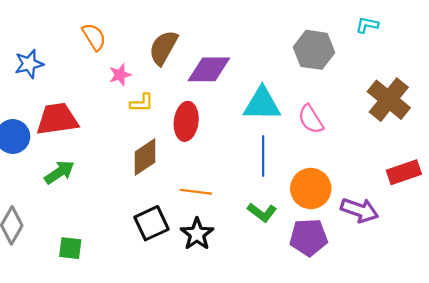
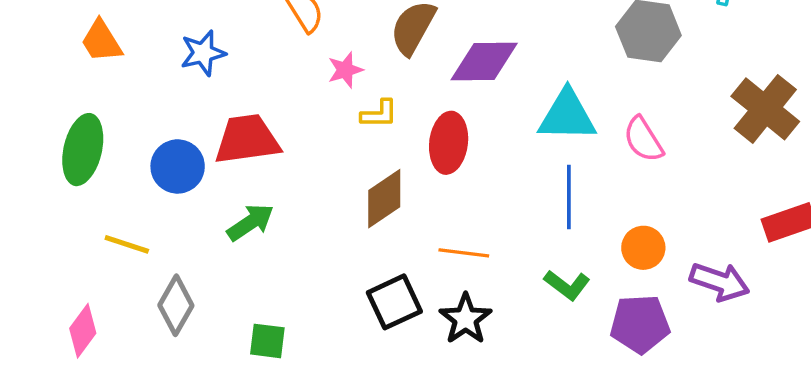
orange circle: (311, 189) -> (643, 248), size x0.7

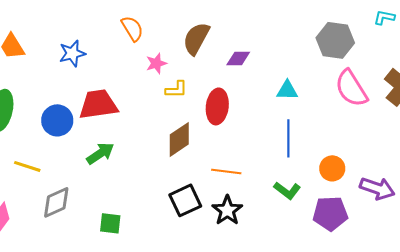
purple diamond: (484, 61) -> (238, 58), size x0.6
cyan triangle: (567, 116) -> (287, 90), size x0.6
pink semicircle: (643, 139) -> (351, 88), moved, size x1.4
gray diamond: (176, 305) -> (56, 202), turned 36

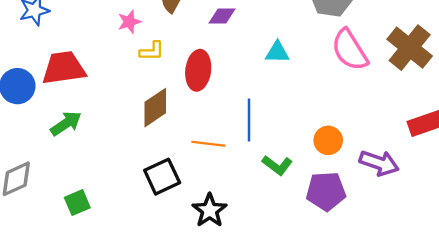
blue line: (288, 138) -> (249, 120), moved
black star: (227, 210) -> (210, 210), moved
green square: (110, 223) -> (77, 203), turned -30

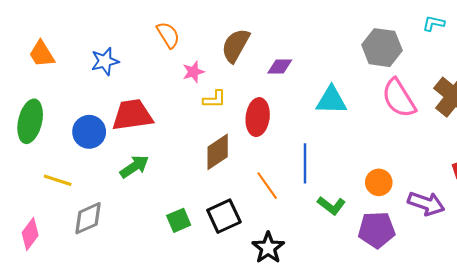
cyan triangle: (277, 52) -> (331, 100), size x1.4
orange line: (208, 144) -> (267, 186), turned 48
green square: (77, 203) -> (179, 220), moved

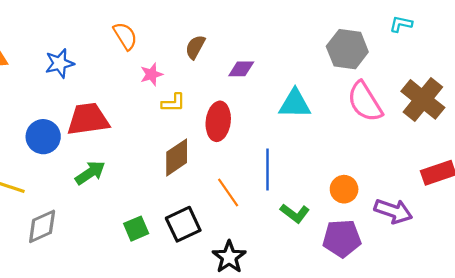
brown semicircle: (236, 45) -> (195, 47), size x0.7

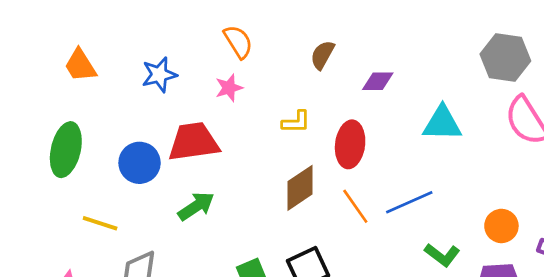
pink star: (151, 74) -> (229, 88), moved
blue line: (267, 169) -> (409, 202), turned 66
orange line: (228, 192) -> (355, 206), moved

